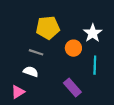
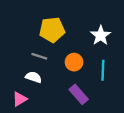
orange circle: (73, 48) -> (74, 62), moved

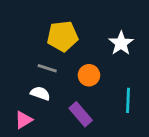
cyan line: (103, 70) -> (128, 100), moved
purple rectangle: (79, 94) -> (81, 114), moved

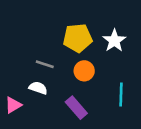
yellow pentagon: (63, 36) -> (78, 38), moved
pink triangle: (23, 120) -> (13, 105), moved

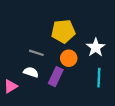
white star: (114, 41) -> (96, 47), moved
purple rectangle: (76, 108) -> (56, 77), moved, turned 66

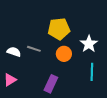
white semicircle: (31, 72) -> (14, 52), moved
purple rectangle: (56, 77) -> (51, 84), moved

